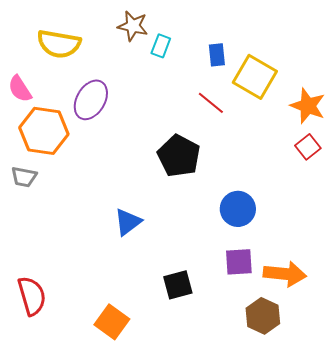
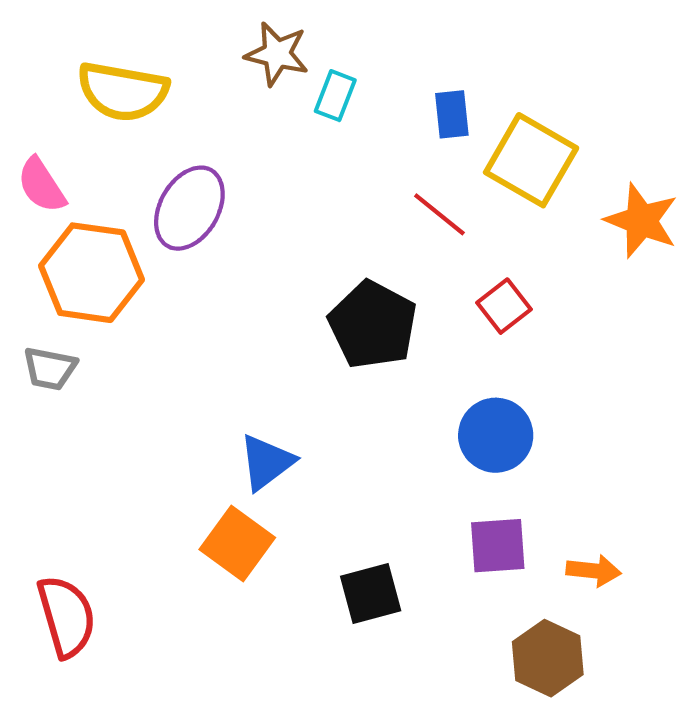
red square: (308, 147) -> (504, 306), moved
orange arrow: (285, 274) -> (594, 571), size x0.6
orange square: (112, 322) -> (237, 544), moved

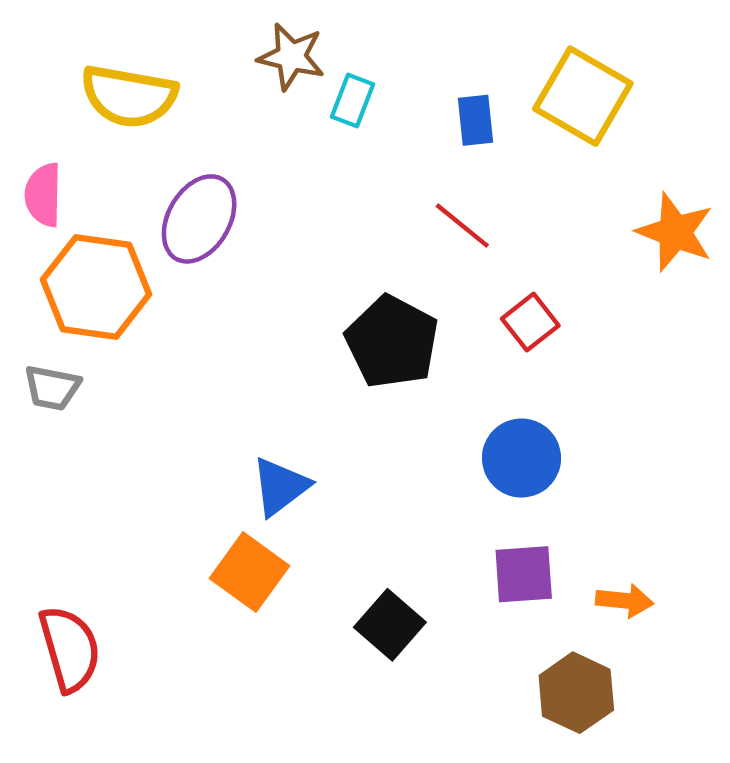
yellow square: (531, 160) -> (583, 96), moved
pink semicircle: (41, 185) -> (43, 195), turned 34
black square: (371, 594) -> (390, 625), turned -34

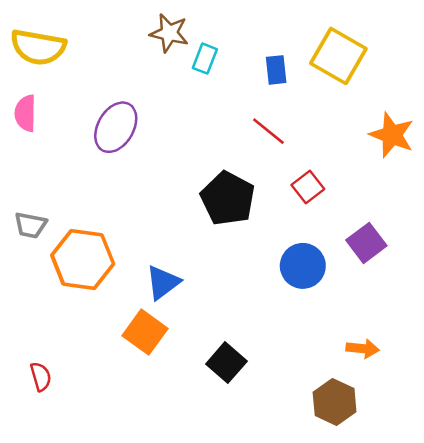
yellow semicircle: (129, 96) -> (38, 47), moved
orange hexagon: (96, 287) -> (83, 260), moved
purple square: (524, 574) -> (366, 243), moved, turned -33
red semicircle: (70, 649) -> (41, 377), size x0.6

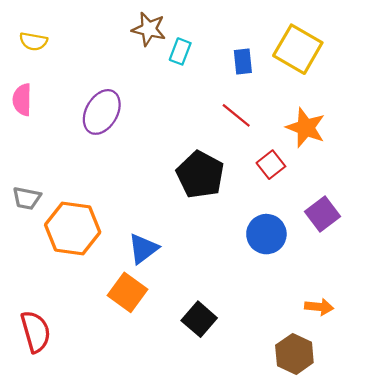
yellow semicircle: (38, 47) -> (33, 41), size x0.6
orange star: (392, 135) -> (306, 128), moved
red semicircle: (41, 377) -> (36, 332), size x1.6

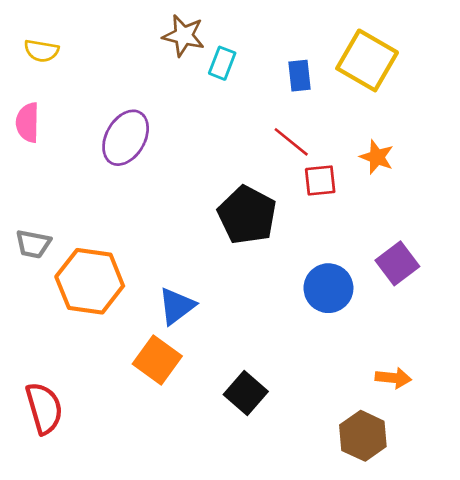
orange star: (306, 128) -> (377, 157), size x0.7
red square: (271, 165) -> (320, 181), moved, turned 32

